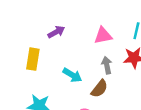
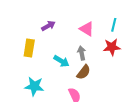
pink triangle: (103, 36) -> (87, 29), turned 42
gray arrow: (107, 65) -> (82, 53), moved

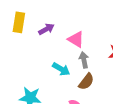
pink triangle: (87, 29) -> (76, 39), moved
yellow rectangle: (29, 48) -> (19, 22), moved

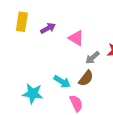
gray arrow: (84, 60) -> (92, 58), moved, turned -120
cyan arrow: (61, 69) -> (62, 82), moved

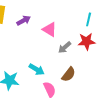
brown semicircle: (86, 78) -> (69, 74), moved

